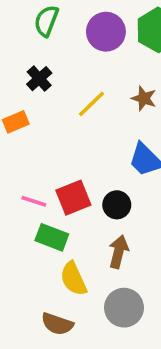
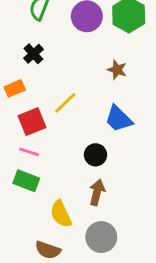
yellow line: (92, 104) -> (65, 103), moved
red square: (73, 198) -> (32, 122), moved
green rectangle: (52, 237) -> (26, 181), moved

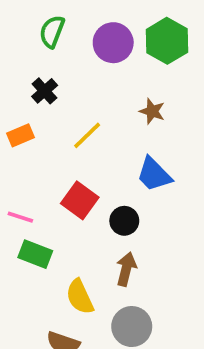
yellow line: (65, 103) -> (87, 135), moved
red square: (32, 122) -> (80, 200), moved, turned -32
pink line: (29, 152) -> (20, 217), moved

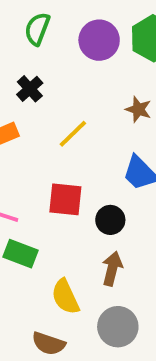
red square: (80, 200) -> (65, 199), turned -30

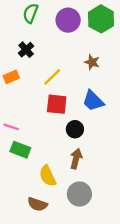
red square: (65, 199) -> (57, 104), moved

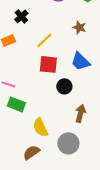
brown arrow: (76, 159) -> (80, 113), moved
brown semicircle: (37, 204) -> (31, 152), turned 126

